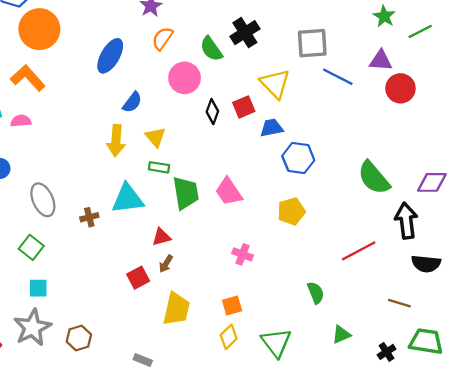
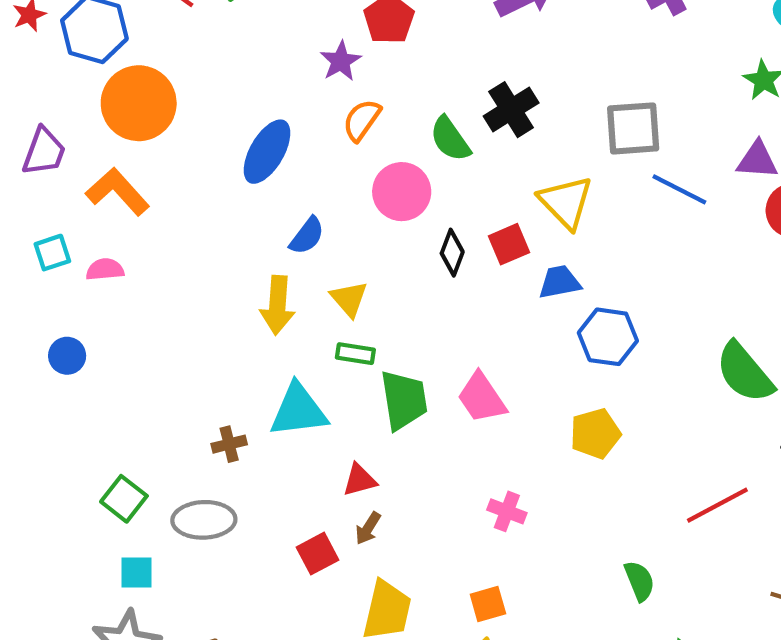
gray ellipse: (43, 200) -> (204, 520), moved, turned -68

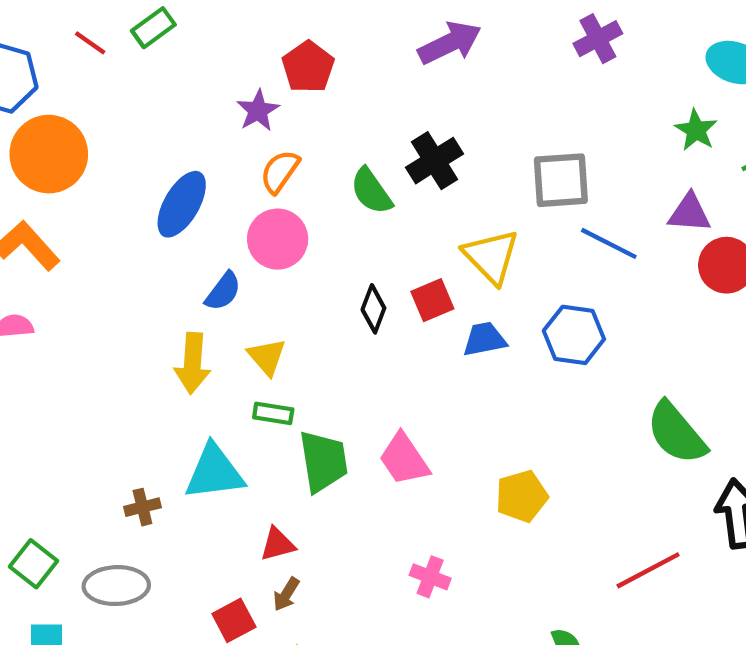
pink circle: (402, 192) -> (278, 239), moved
blue hexagon: (608, 337) -> (574, 335), moved

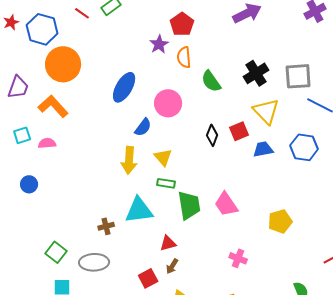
black cross: (434, 161) -> (256, 73), moved
orange semicircle: (280, 172) -> (184, 57), moved, turned -40

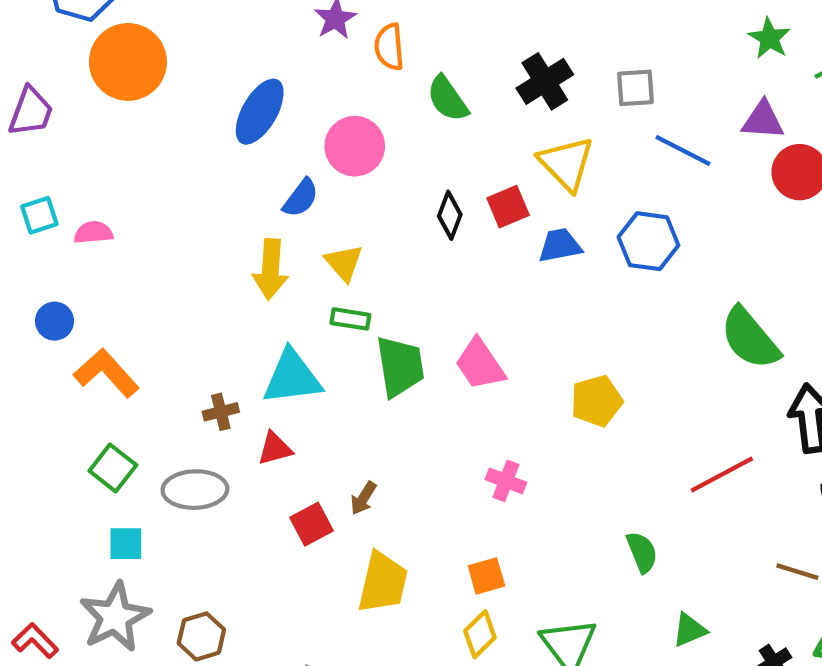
gray square: (298, 76) -> (635, 88), size x0.7
orange L-shape: (53, 106) -> (106, 373), moved
red triangle: (168, 243) -> (275, 449), moved

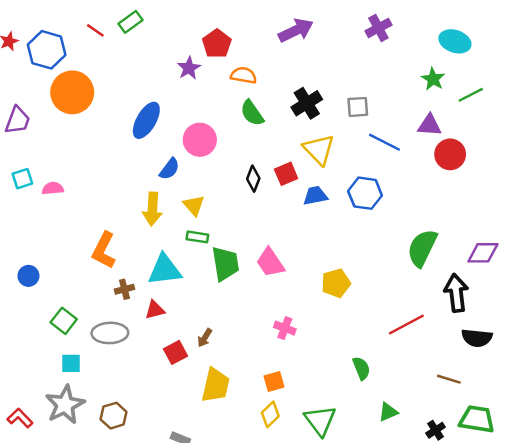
orange semicircle: (389, 47) -> (244, 75), moved, turned 105
blue circle: (55, 321) -> (28, 276), moved
green semicircle: (750, 338) -> (422, 248), turned 66
orange L-shape: (106, 373) -> (104, 250), moved, turned -111

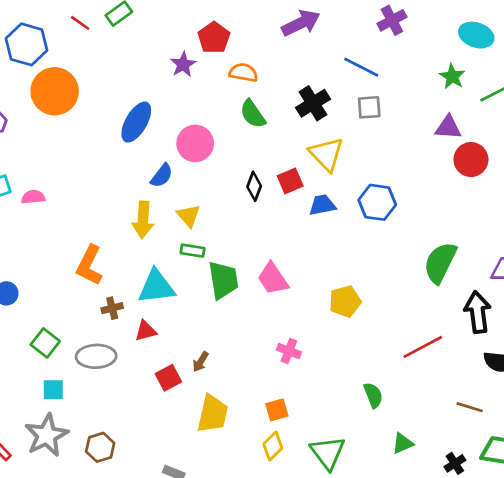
blue line: (385, 142) -> (361, 67), moved

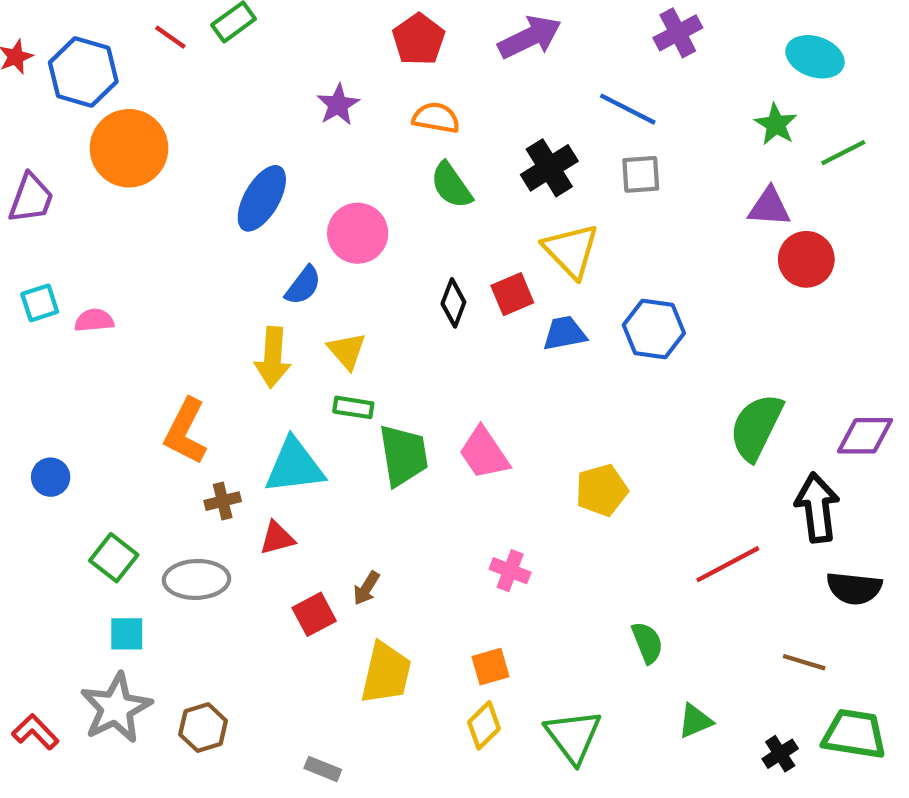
red pentagon: (214, 38) -> (419, 39), moved

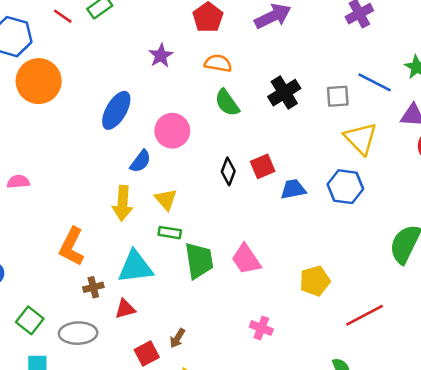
blue line: (628, 109) -> (375, 82), moved
yellow triangle: (571, 251) -> (361, 138), moved
red line: (728, 564) -> (364, 315), moved

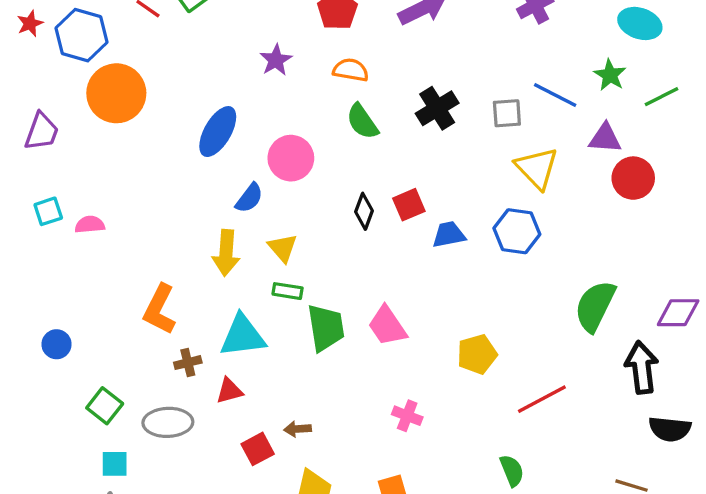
brown arrow: (177, 338) -> (298, 429), turned 54

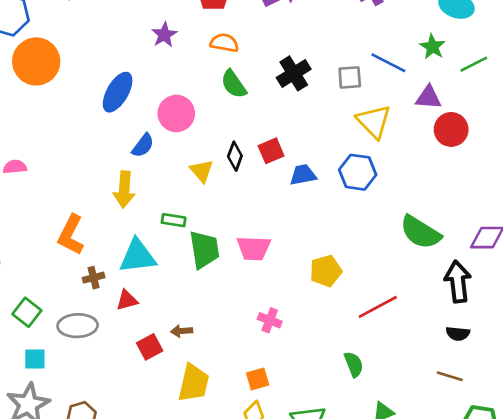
yellow triangle: (283, 248) -> (202, 171), moved
green semicircle: (595, 306) -> (420, 232), turned -84
pink trapezoid: (387, 326) -> (254, 248), turned -54
black semicircle: (670, 429) -> (458, 334), moved, size x0.7

